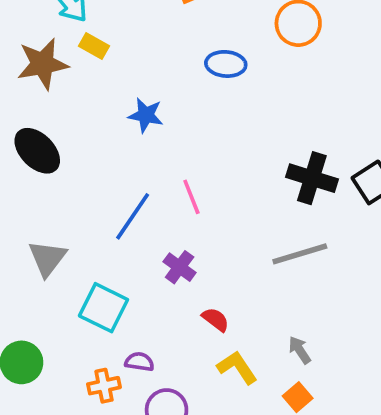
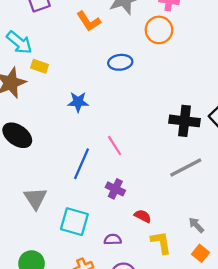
purple semicircle: (139, 362) -> (113, 239), moved
yellow L-shape: (237, 367) -> (161, 242), turned 35

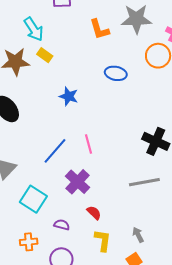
purple cross: (115, 189) -> (78, 182), size x1.4

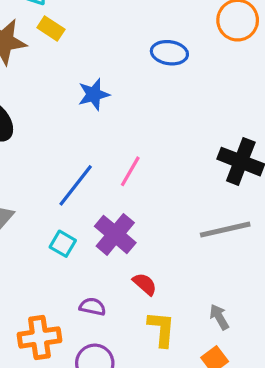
blue star: (69, 96) -> (94, 94), turned -30
pink line: (89, 144) -> (130, 171), turned 48
cyan square: (33, 199) -> (63, 244), moved, size x0.6
orange cross: (29, 242) -> (39, 337), size x1.4

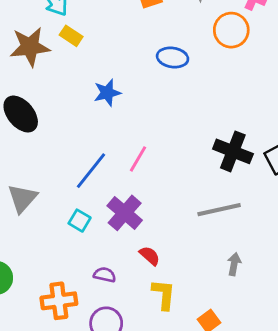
gray arrow: (219, 317) -> (234, 264), moved, turned 40

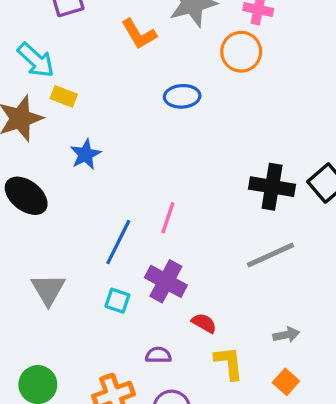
blue star: (107, 93) -> (85, 154), moved
gray arrow: (234, 264) -> (286, 335), moved, turned 80

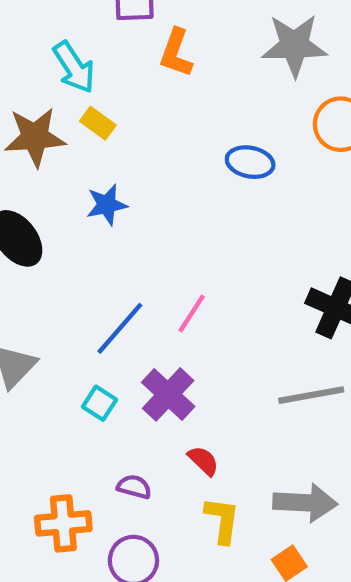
orange L-shape: (139, 34) -> (176, 53), moved, turned 36
gray arrow: (286, 335) -> (305, 503), size x1.8

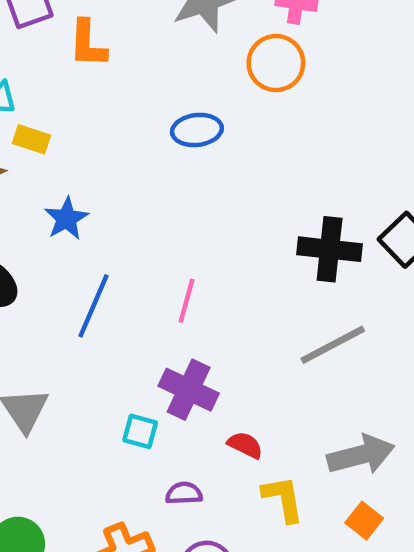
blue line: (120, 328) -> (94, 306), moved
cyan square: (99, 403) -> (140, 431), moved

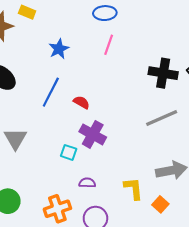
blue star: (66, 219) -> (59, 49), moved
pink line: (186, 301) -> (109, 45), moved
red semicircle: (245, 445) -> (81, 102), moved
orange square: (364, 521) -> (160, 204), moved

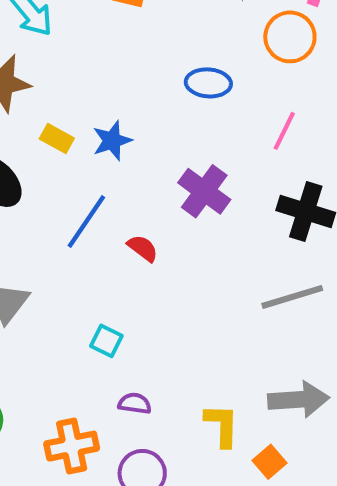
yellow rectangle: (27, 12) -> (57, 138), moved
pink line: (109, 45) -> (284, 131), moved
purple cross: (93, 134) -> (204, 191), moved

